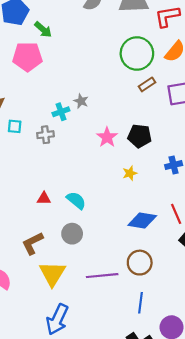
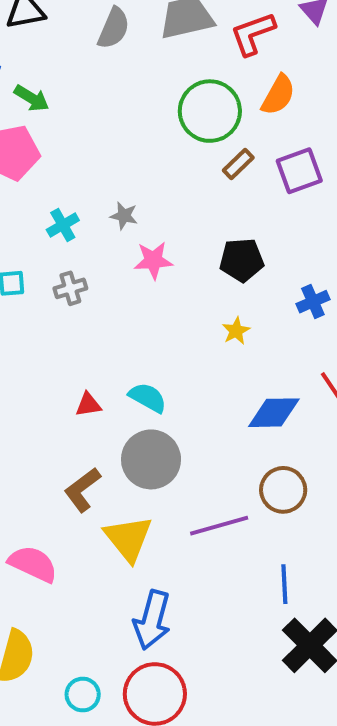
cyan cross: (61, 112) -> (63, 225), moved
pink star: (107, 137) -> (153, 260), moved, turned -30
gray circle: (72, 234) -> (151, 459), size x1.5
blue line: (141, 303) -> (284, 584), moved

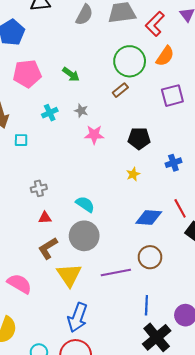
red L-shape: (253, 34) -> (155, 24), turned -30
green arrow: (32, 98) -> (71, 74), moved
brown rectangle: (238, 164) -> (120, 90), moved
gray cross: (70, 288) -> (39, 188), moved
red triangle: (88, 405) -> (45, 218), moved

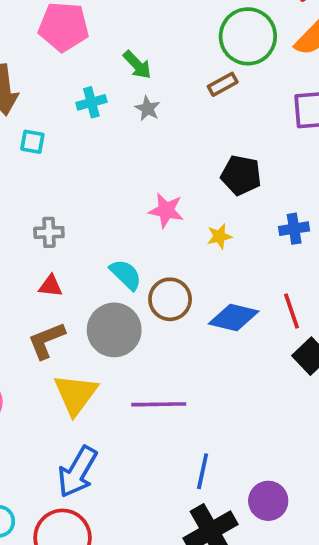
green arrow: (71, 74) -> (137, 65), moved
pink star: (94, 135) -> (166, 210), moved
brown circle: (150, 257) -> (170, 299), moved

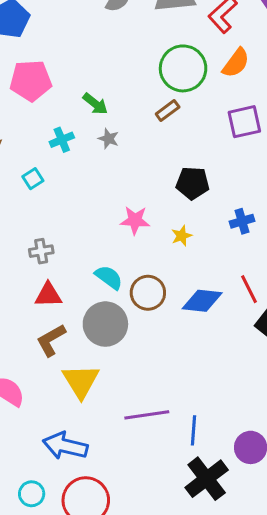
cyan square: (32, 142) -> (33, 179), moved, turned -35
red triangle: (51, 286) -> (48, 295), size x1.4
purple line: (159, 404) -> (147, 415), moved
blue arrow: (77, 472) -> (65, 446), moved, turned 81

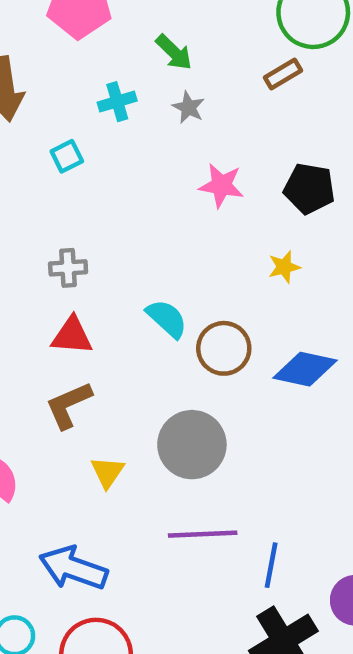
pink star: (135, 220) -> (221, 185), moved
gray circle: (105, 324) -> (192, 445), moved
yellow triangle: (81, 381) -> (107, 472), size x0.6

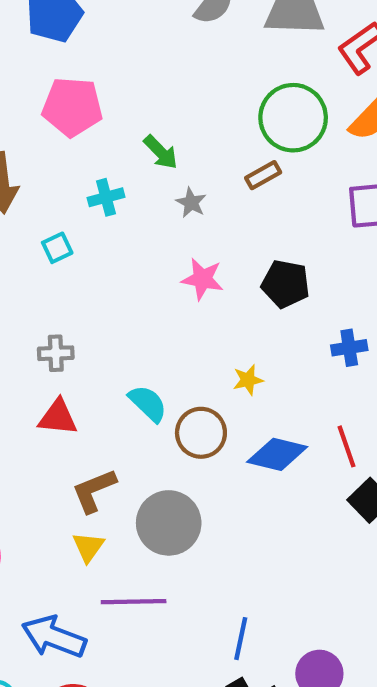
gray star: (189, 107) -> (191, 203), moved
yellow star: (284, 267) -> (248, 380), moved
brown L-shape: (69, 405) -> (94, 491), moved
purple line: (203, 534) -> (134, 602), moved

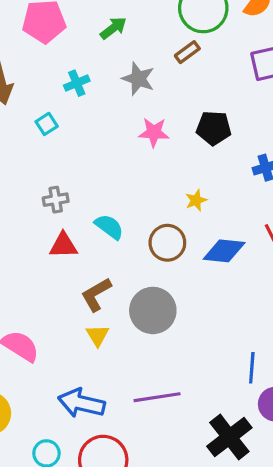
green arrow: (161, 152) -> (113, 28), moved, turned -76
gray star: (191, 203) -> (138, 79), size x1.5
cyan semicircle: (148, 403) -> (109, 227), moved
purple line: (134, 602) -> (157, 397), moved
blue line: (241, 639) -> (252, 368), moved

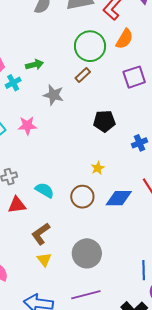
green arrow: (113, 28) -> (35, 65), turned 30
cyan cross: (77, 83) -> (13, 83), moved
pink star: (154, 132) -> (27, 126), moved
gray circle: (153, 310) -> (87, 253), moved

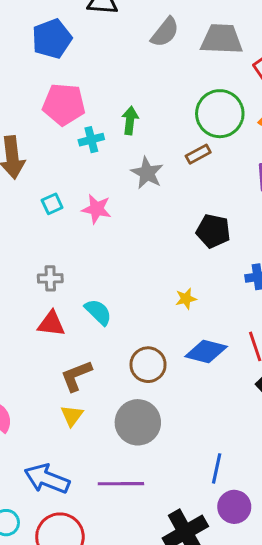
green arrow: (35, 65) -> (130, 120), turned -84
brown circle: (82, 197) -> (148, 365), moved

